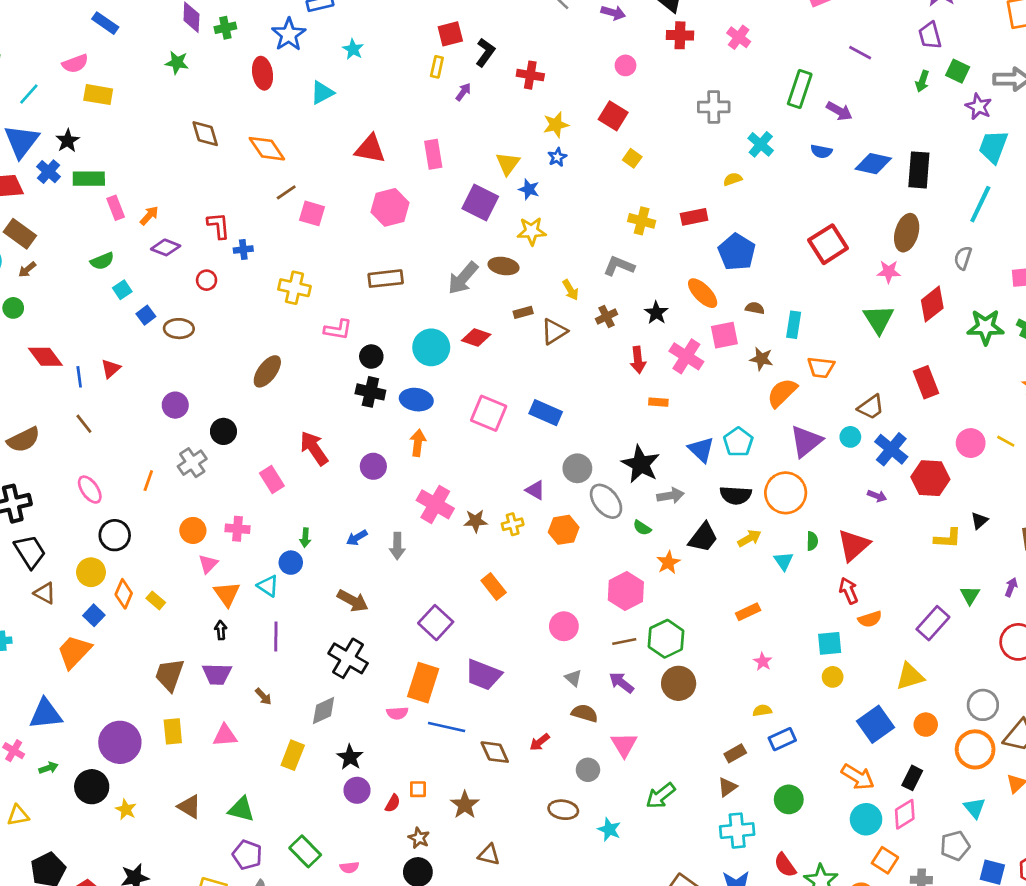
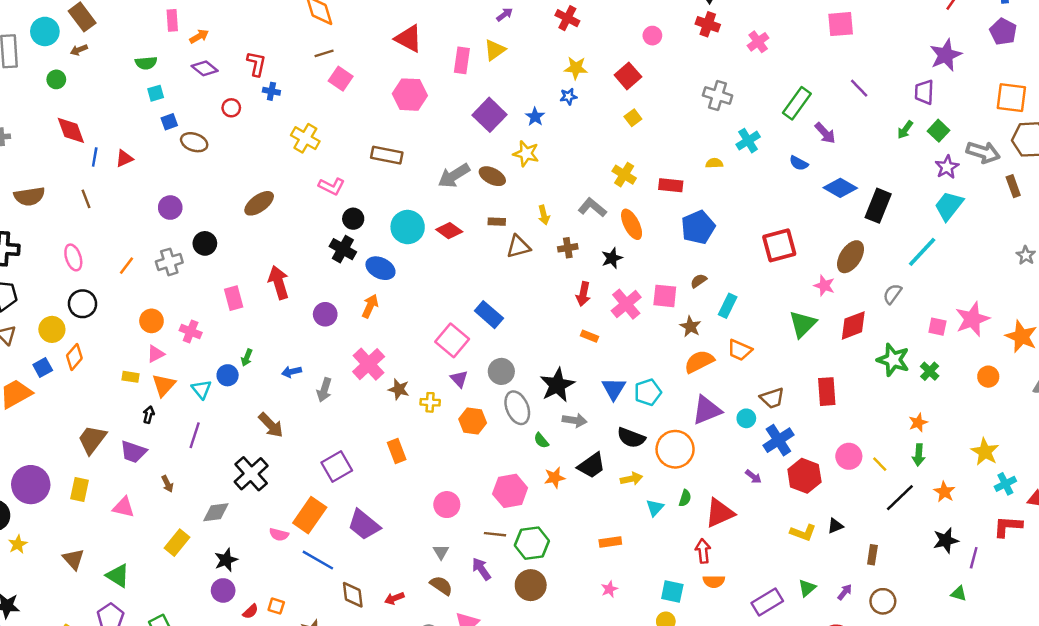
yellow triangle: (508, 164) -> (495, 50), moved
orange ellipse: (703, 293) -> (632, 224), moved
brown semicircle: (755, 308) -> (699, 281), turned -63
pink square: (489, 413) -> (452, 340), moved
yellow rectangle: (156, 600) -> (130, 377), moved, turned -49

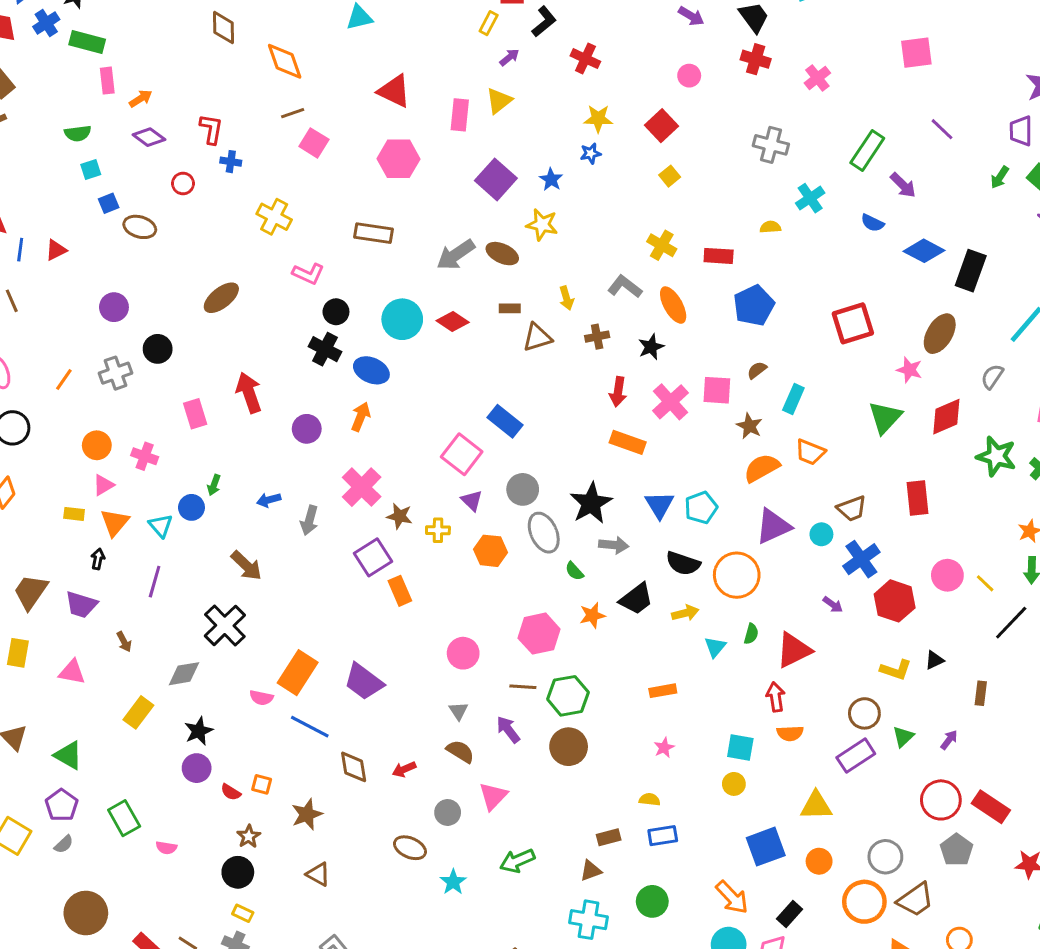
orange rectangle: (589, 336) -> (628, 442), size x1.6
purple square: (337, 467) -> (373, 557), moved
brown circle: (883, 601) -> (864, 713), moved
red semicircle: (250, 611) -> (231, 792), turned 77

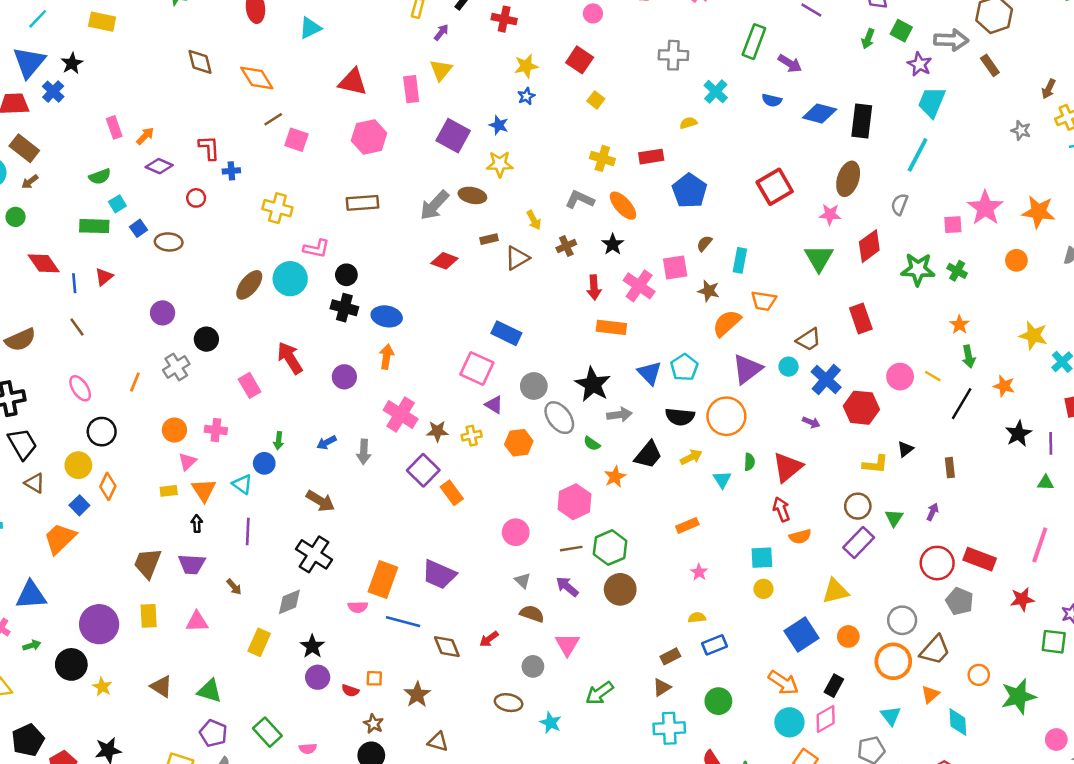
green rectangle: (87, 42) -> (94, 226), moved
cyan circle: (402, 319) -> (290, 279), moved

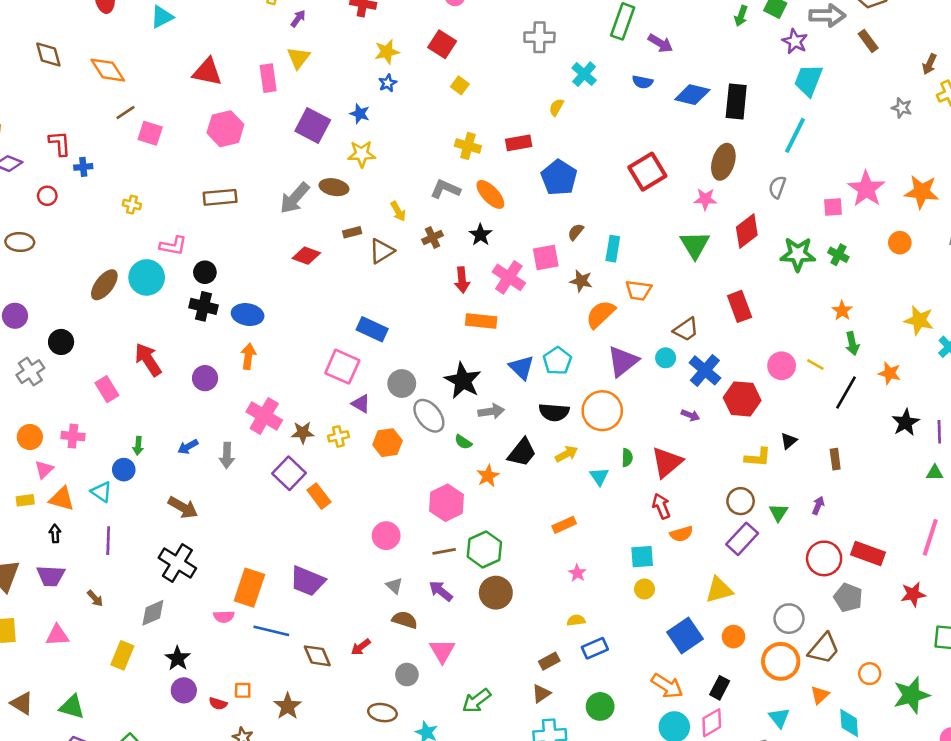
yellow semicircle: (688, 123) -> (556, 107), turned -42
yellow cross: (277, 208) -> (132, 205), size x0.6
orange triangle: (204, 490) -> (62, 499), turned -40

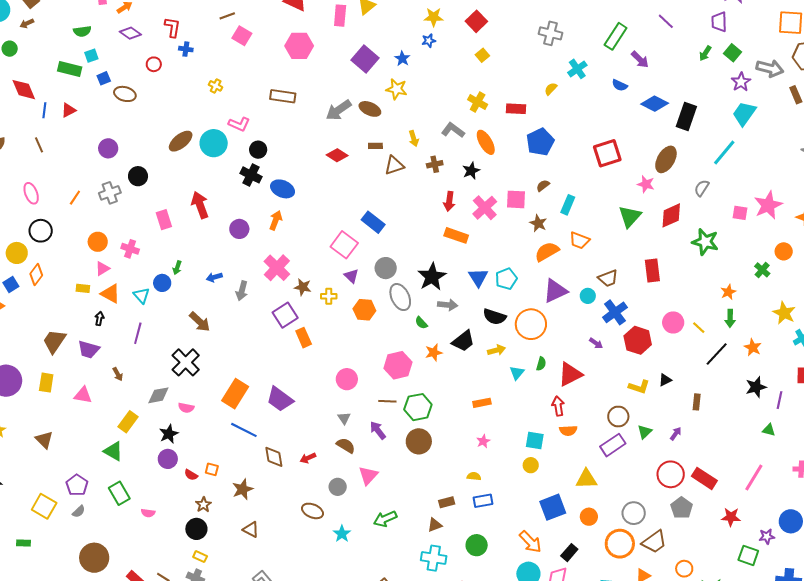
green cross: (838, 255) -> (762, 270), moved
pink semicircle: (224, 617) -> (186, 408), moved
green triangle: (72, 707) -> (113, 451), moved

